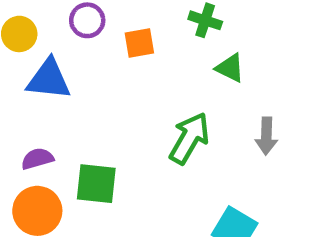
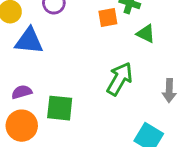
orange square: (139, 43) -> (108, 18), moved
gray arrow: (266, 136) -> (169, 91), moved

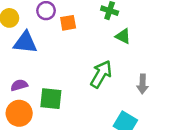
orange square: (108, 18) -> (68, 23), moved

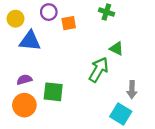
green triangle: (123, 36) -> (116, 49), moved
gray arrow: (143, 84) -> (132, 90), moved

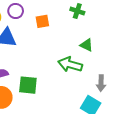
purple circle: (49, 12) -> (16, 11), moved
green arrow: (99, 70) -> (70, 65), turned -105

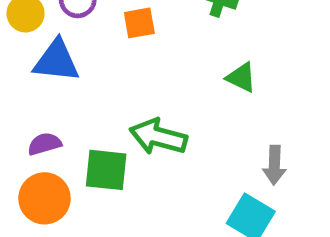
green arrow: (70, 65) -> (158, 137), moved

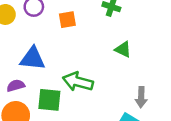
blue triangle: (56, 61) -> (33, 58), moved

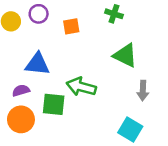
green triangle: (123, 49) -> (125, 55), size x1.5
gray arrow: (141, 97) -> (143, 91), moved

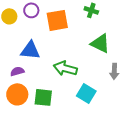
orange square: (71, 26) -> (57, 20), size x1.6
green square: (54, 104) -> (43, 97), moved
cyan square: (130, 129) -> (86, 93), moved

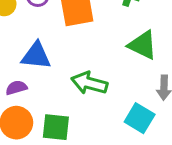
cyan square: (86, 93) -> (140, 118), moved

